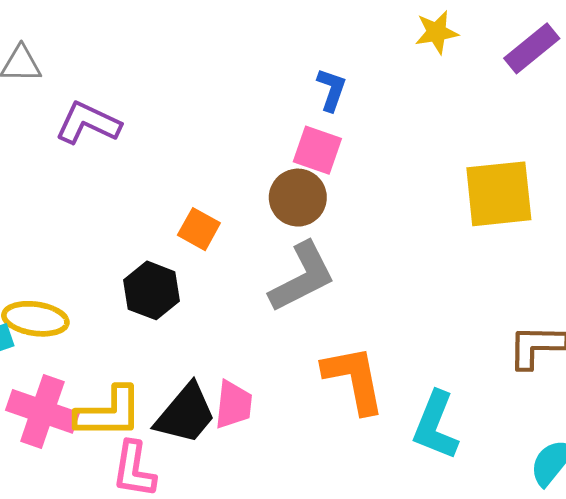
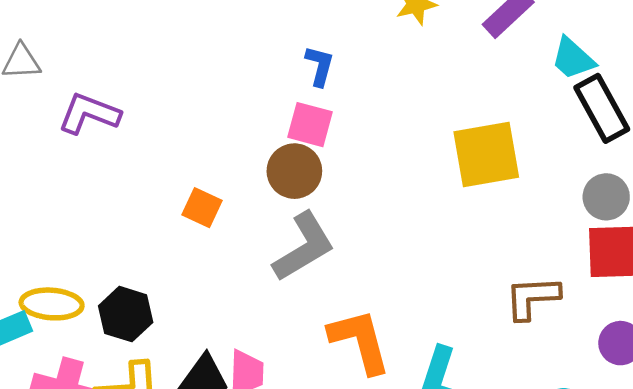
black hexagon: (152, 290) -> (126, 314), moved

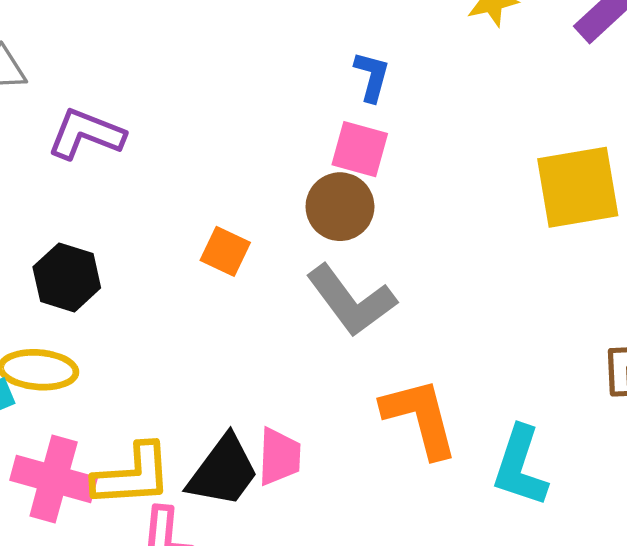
gray L-shape: (304, 247) -> (351, 301), turned 84
black hexagon: (126, 314) -> (67, 277), moved

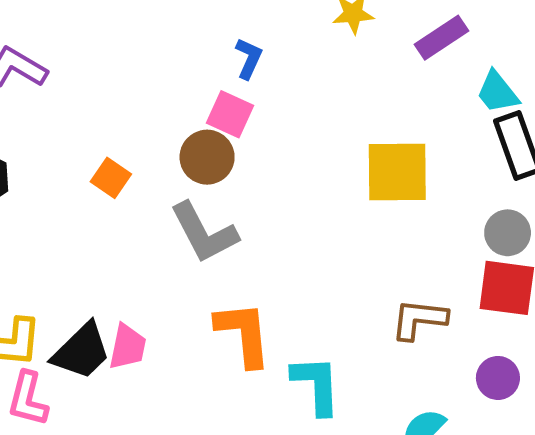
cyan L-shape: (520, 466) -> (316, 385), turned 150

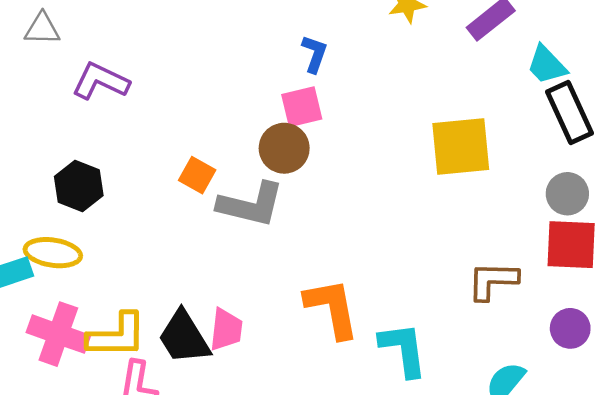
pink square: (230, 114) -> (302, 107), turned -33
gray L-shape: (204, 233) -> (251, 204), moved, turned -44
black trapezoid: (81, 351) -> (184, 337), turned 108

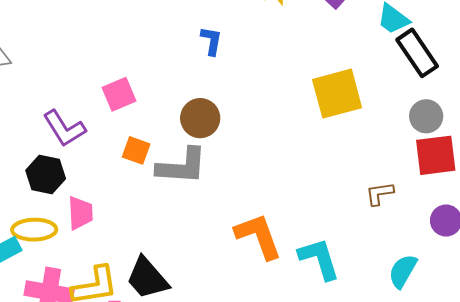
purple L-shape: (101, 81) -> (64, 128), moved, turned -138
pink square: (302, 107) -> (119, 94), moved
brown L-shape: (493, 281) -> (380, 194), size x0.7
pink trapezoid: (226, 330) -> (80, 213), moved

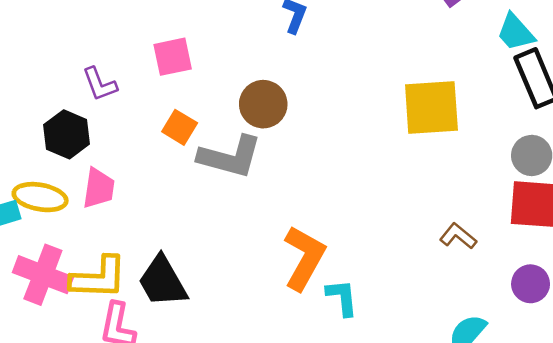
purple L-shape: (64, 128) -> (100, 84), size x0.7
brown L-shape: (380, 194) -> (458, 236), turned 36
orange L-shape: (258, 236) -> (304, 258), turned 38
cyan L-shape: (319, 259) -> (342, 297), moved, size x0.7

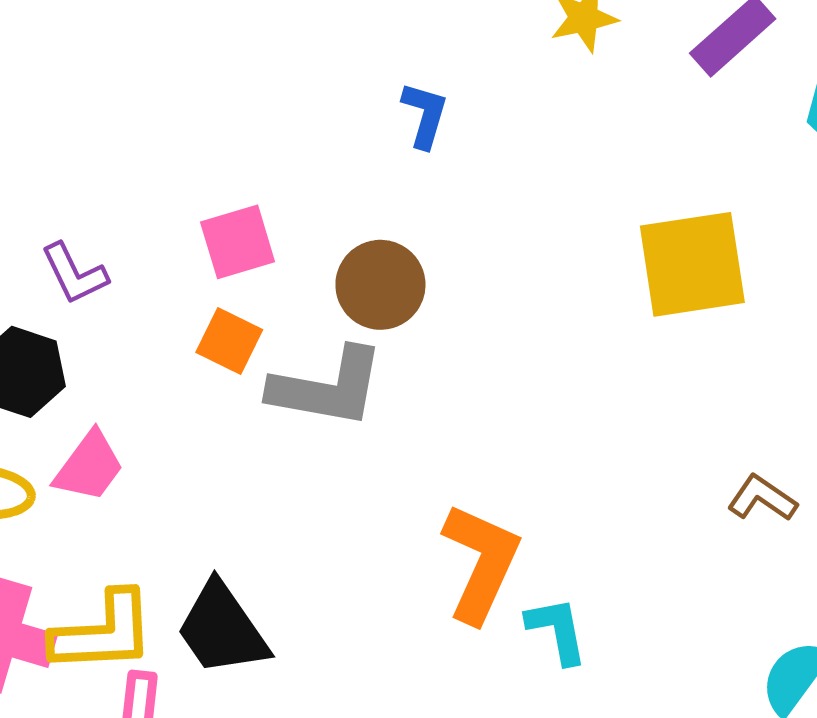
pink square: (173, 57) -> (238, 242), moved
pink trapezoid: (99, 188) -> (89, 467), turned 33

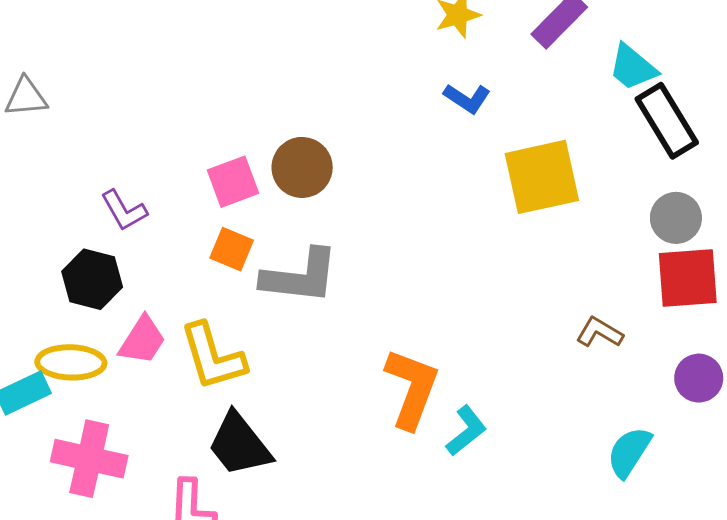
blue L-shape: (425, 115) -> (467, 98), moved, turned 111
brown circle: (380, 285) -> (302, 167), moved
cyan L-shape: (557, 630) -> (466, 431), turned 66
yellow L-shape: (103, 632) -> (213, 357), moved, turned 80

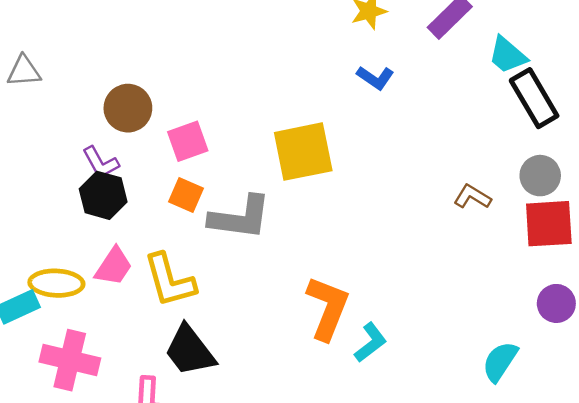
brown circle: (302, 167) -> (128, 108), moved
yellow square: (542, 177) -> (303, 152), moved
black hexagon: (92, 279) -> (103, 195), moved
brown L-shape: (599, 332) -> (472, 197), moved

